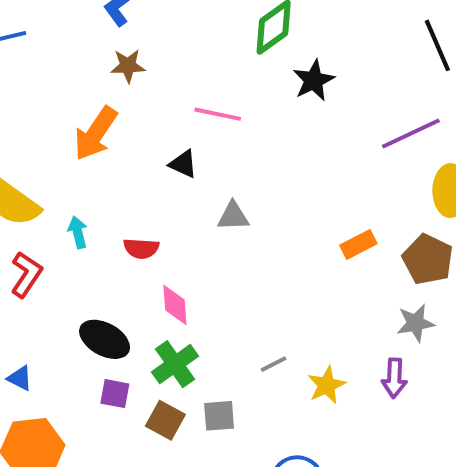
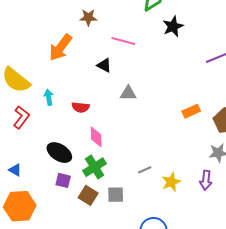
brown star: (128, 66) -> (88, 17), moved

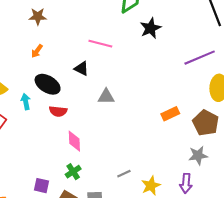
brown star: (88, 17) -> (38, 16), moved
orange arrow: (60, 47) -> (37, 51), size x0.5
black ellipse: (59, 153) -> (48, 84), moved
green cross: (95, 167) -> (73, 172), size x0.7

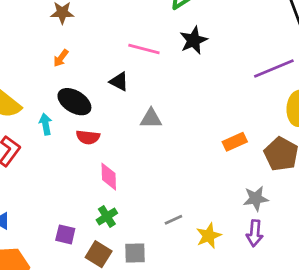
black star: (151, 28) -> (194, 40), moved
gray star: (198, 155) -> (256, 199), moved

